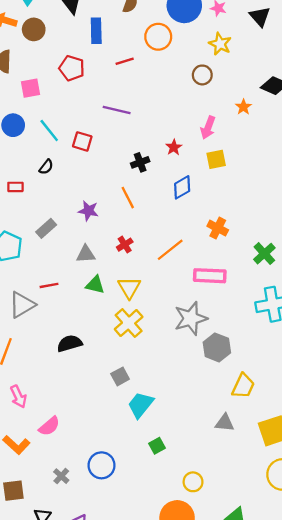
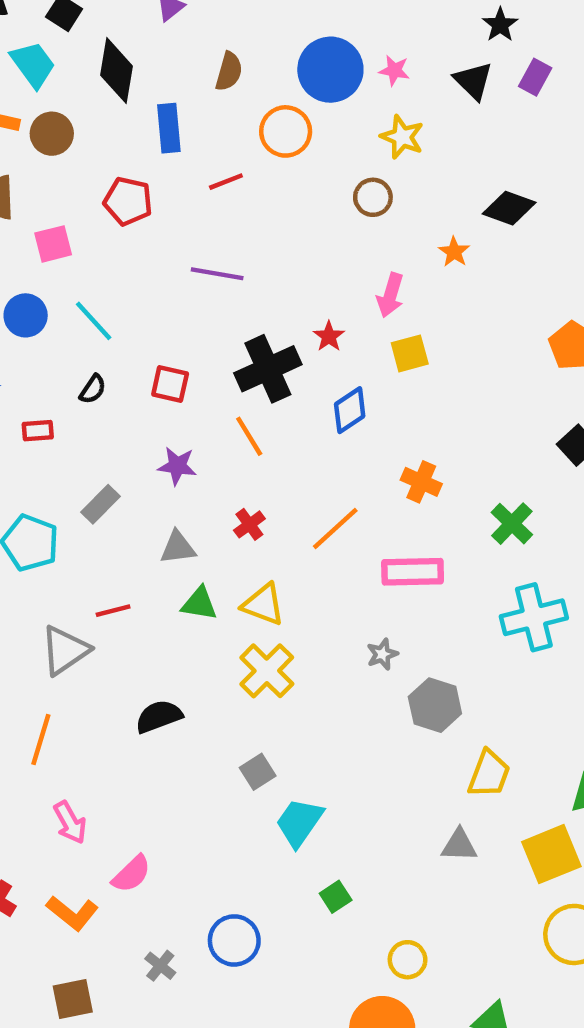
red square: (82, 141) -> (170, 384), moved
black cross: (140, 162) -> (268, 369), size x1.8
yellow triangle: (129, 288) -> (263, 604), turned -35
gray star: (191, 318) -> (382, 654), size x0.5

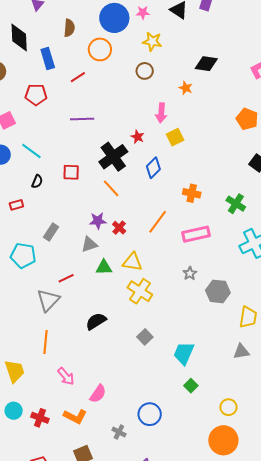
purple star: (177, 466) -> (98, 221), moved
cyan trapezoid: (299, 822) -> (184, 353), moved

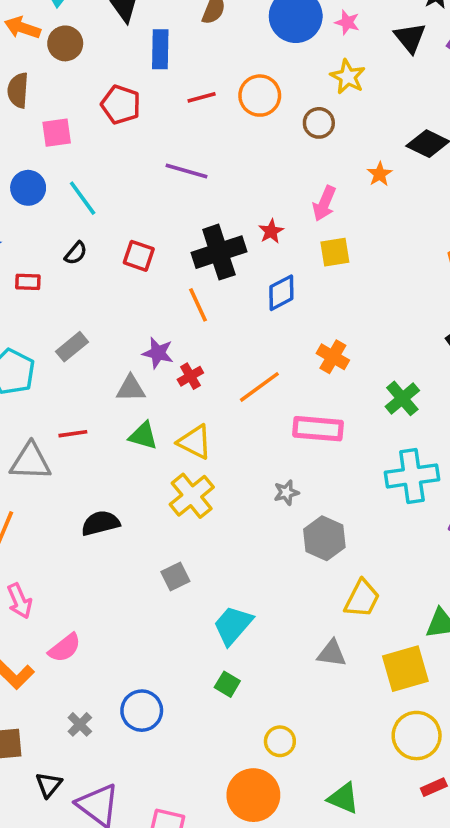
orange circle: (100, 49) -> (260, 96), moved
gray triangle: (48, 300) -> (30, 461), turned 30
green square: (191, 386) -> (227, 684), turned -32

